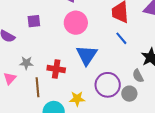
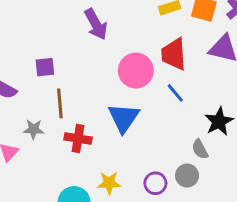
pink circle: (76, 23) -> (136, 71), moved
purple circle: (108, 85) -> (155, 183), moved, size x0.6
brown line: (38, 87) -> (60, 103), moved

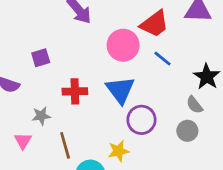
red trapezoid: (174, 54) -> (154, 24), turned -112
brown line: (60, 103) -> (65, 145), moved
red cross: (78, 138) -> (75, 91), moved
purple circle: (155, 183) -> (141, 120), moved, size x1.4

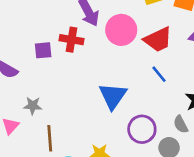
pink circle: (123, 45) -> (121, 30), moved
red cross: (75, 91) -> (72, 40), moved
purple circle: (141, 120) -> (142, 129), moved

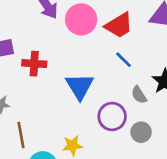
red cross: (72, 40) -> (34, 64), moved
gray semicircle: (181, 124) -> (139, 95), moved

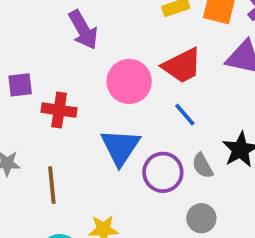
pink circle: (81, 19) -> (129, 81), moved
purple circle: (112, 116) -> (163, 172), moved
brown line: (21, 135) -> (52, 185), moved

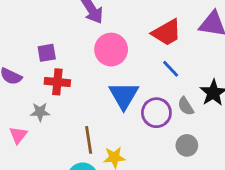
pink circle: (129, 81) -> (111, 50), moved
red cross: (59, 110) -> (57, 82), moved
brown line: (52, 185) -> (89, 140), moved

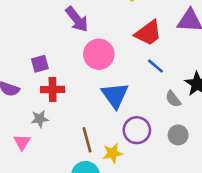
purple circle: (156, 113) -> (137, 130), moved

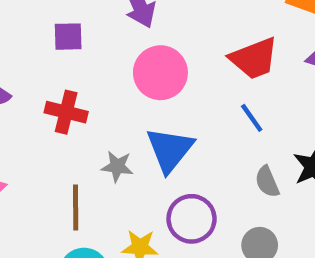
purple square: (40, 64) -> (68, 37), moved
gray star: (40, 119) -> (117, 166), moved
brown line: (87, 140) -> (76, 208), moved

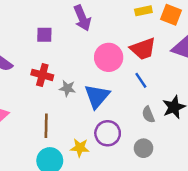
pink circle: (160, 73) -> (109, 57), moved
gray star: (117, 166) -> (67, 88), moved

